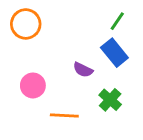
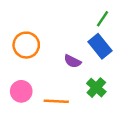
orange circle: (26, 24) -> (26, 45), moved
pink circle: (33, 85) -> (21, 91), moved

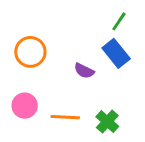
green cross: (96, 88) -> (107, 122), moved

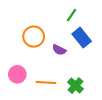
green line: (119, 21) -> (71, 15), moved
orange circle: (30, 52) -> (34, 37), moved

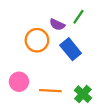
blue rectangle: (82, 38) -> (71, 49), moved
purple semicircle: (59, 50) -> (57, 25), moved

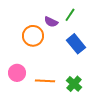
blue rectangle: (71, 49) -> (76, 44), moved

